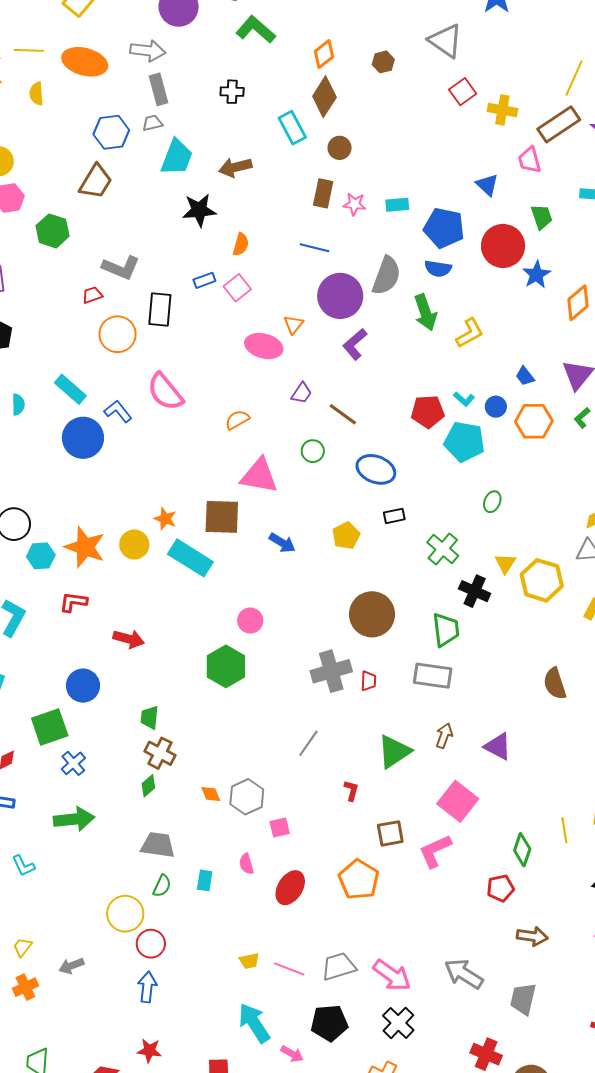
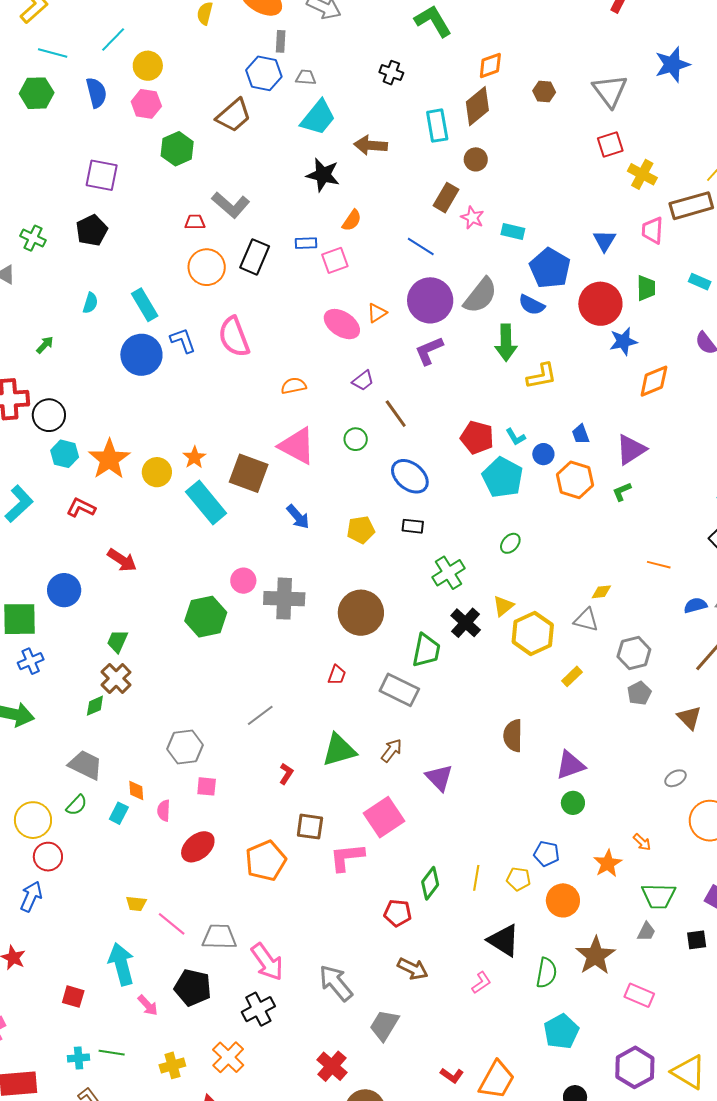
gray rectangle: (159, 89) -> (281, 41), moved, size x0.7
gray cross: (331, 671) -> (284, 599), moved
orange diamond: (211, 794) -> (136, 790), moved

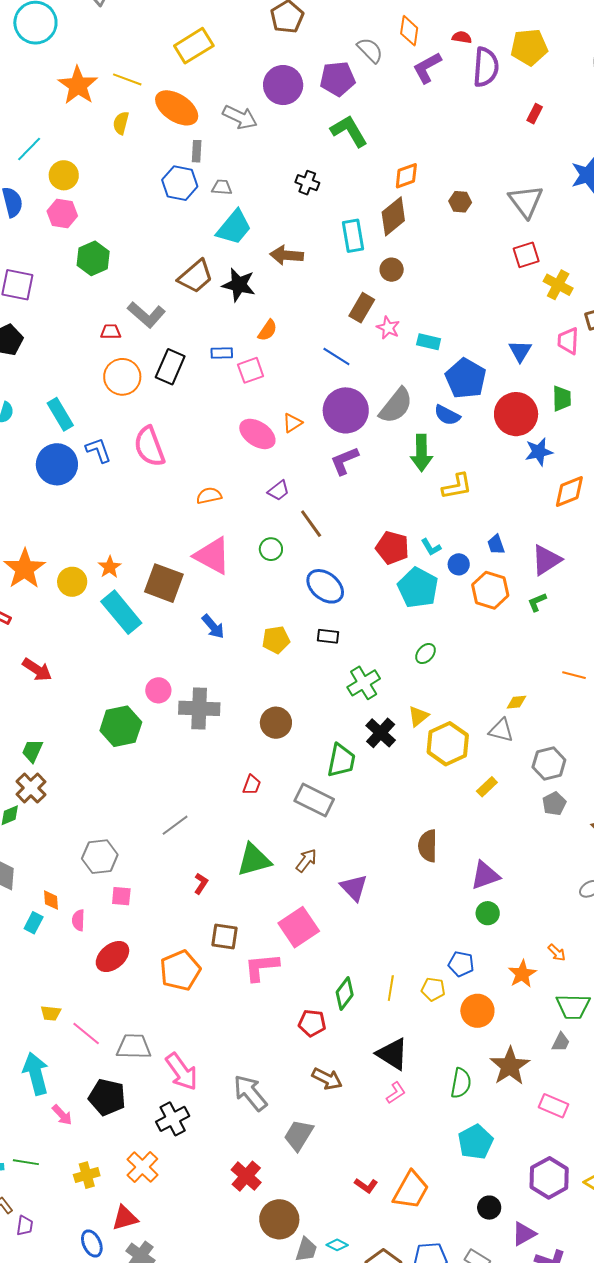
brown trapezoid: (234, 115) -> (196, 276), moved
brown circle: (361, 613) -> (276, 723), size x0.7
black triangle: (504, 940) -> (392, 1054), moved

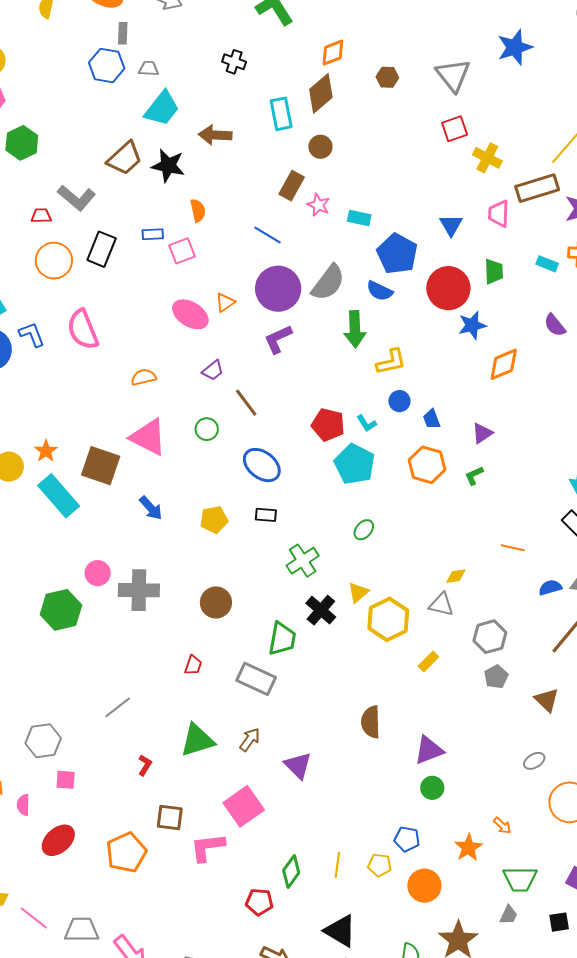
orange semicircle: (267, 330) -> (198, 210), turned -45
purple triangle: (546, 560) -> (482, 433), size x0.7
blue circle: (459, 564) -> (399, 401), moved

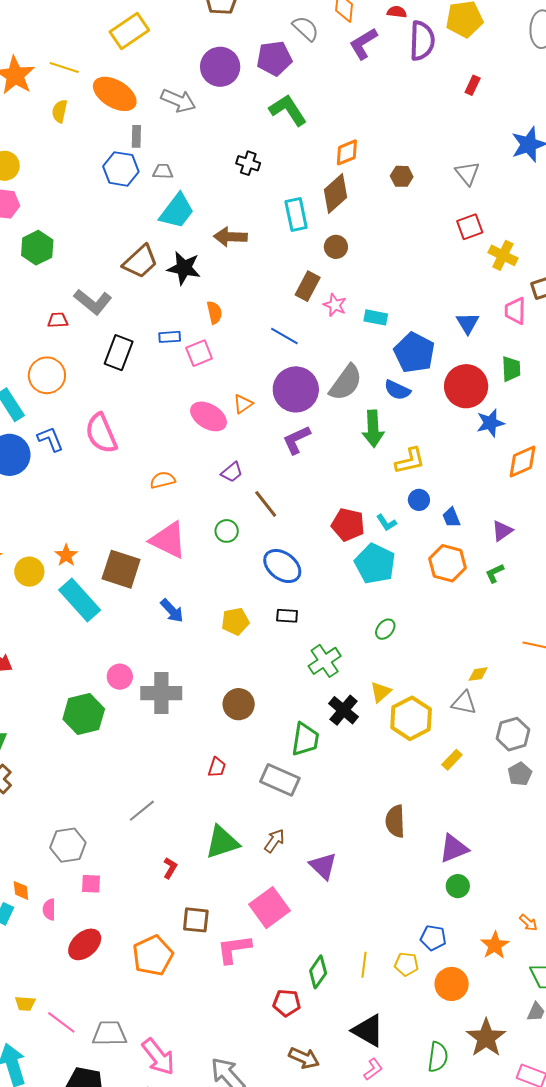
gray triangle: (453, 75) -> (467, 173), size x0.7
orange circle: (54, 261) -> (47, 375), moved

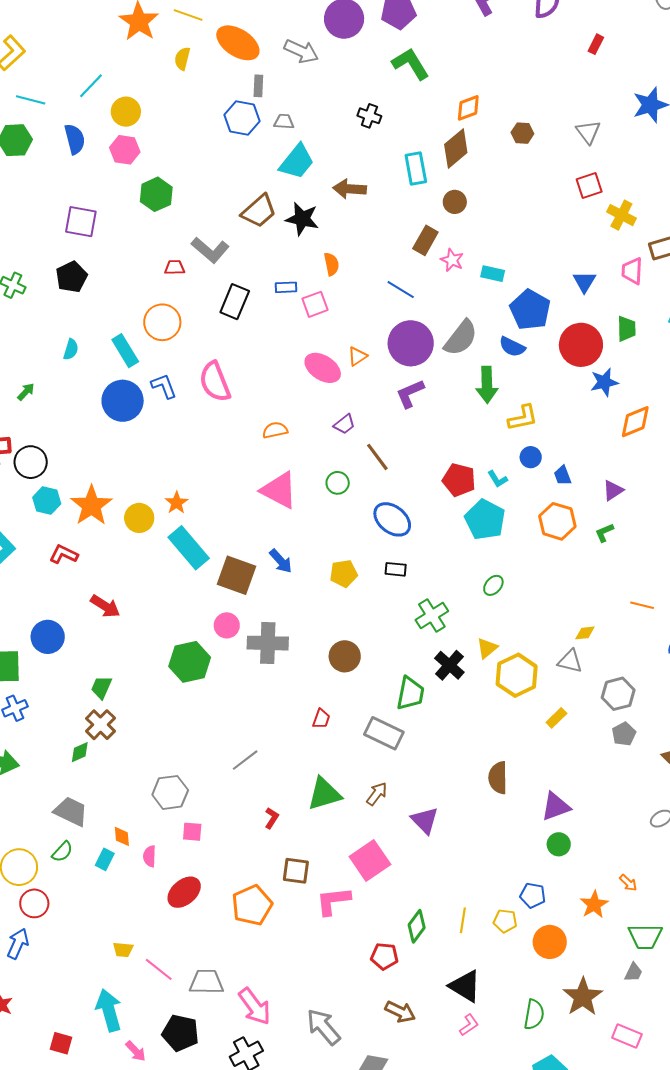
brown square: (121, 569) -> (236, 575), moved

